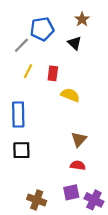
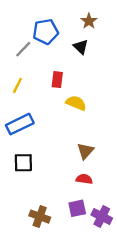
yellow line: (28, 71) -> (17, 85), moved
blue rectangle: (18, 114) -> (20, 124), turned 65

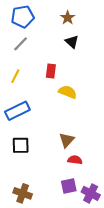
brown star: (89, 21) -> (68, 18), moved
blue pentagon: (46, 32) -> (23, 17), moved
brown triangle: (85, 151) -> (67, 140), moved
brown cross: (40, 217) -> (23, 193), moved

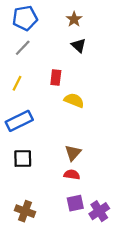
red semicircle: (75, 160) -> (72, 175), moved
purple cross: (91, 193) -> (99, 211), turned 30

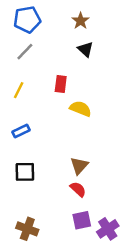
blue rectangle: (19, 121) -> (21, 131), size x0.6
red semicircle: (72, 175) -> (78, 189), turned 35

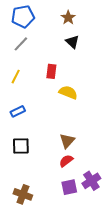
red semicircle: (78, 189) -> (66, 161), turned -80
purple cross: (108, 229) -> (91, 181), moved

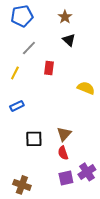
gray line: (21, 44) -> (29, 48), moved
yellow semicircle: (68, 92) -> (86, 88), moved
black square: (21, 146) -> (34, 139), moved
red semicircle: (66, 161) -> (63, 153), turned -72

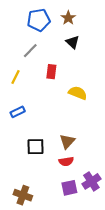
blue pentagon: (22, 16) -> (39, 20), moved
yellow semicircle: (86, 88) -> (78, 93), moved
red semicircle: (63, 153) -> (66, 161), turned -80

